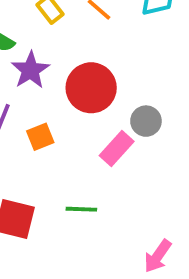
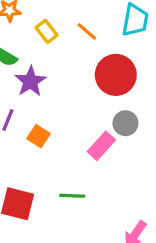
red circle: (91, 88) -> (116, 75), moved
orange square: (40, 137) -> (38, 136), turned -35

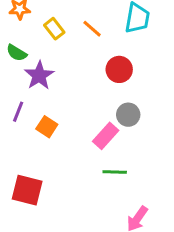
red circle: (116, 75) -> (119, 69), size x0.7
green line: (72, 196) -> (115, 172), moved

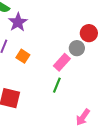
red circle: (119, 69) -> (89, 33), moved
green line: (115, 172) -> (57, 85), moved, turned -70

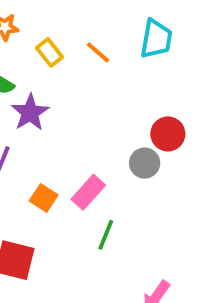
orange square: (23, 56) -> (44, 198), moved
pink rectangle: (62, 62) -> (88, 192), moved

